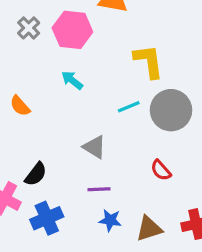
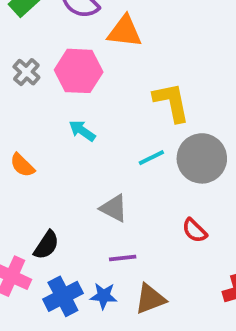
blue star: (110, 220) -> (104, 296), moved
brown triangle: (149, 229) -> (150, 299), moved

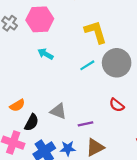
orange semicircle: (22, 165) -> (17, 105), moved, turned -70
gray triangle: (114, 208) -> (58, 111), moved
purple line: (123, 258) -> (85, 124), moved

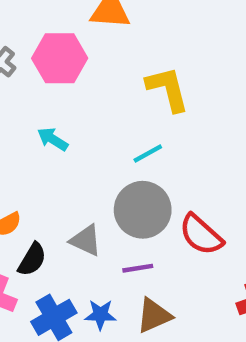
cyan arrow: (45, 54) -> (53, 139), moved
gray circle: (117, 63) -> (143, 210), moved
red semicircle: (117, 105) -> (201, 235), size x1.5

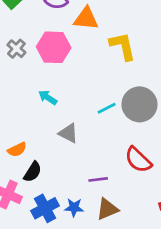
yellow L-shape: (168, 89) -> (123, 46), moved
gray circle: (143, 210) -> (139, 104), moved
gray triangle: (86, 240) -> (68, 133), moved

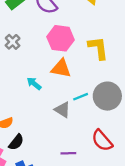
orange triangle: (86, 19) -> (61, 68), moved
pink hexagon: (54, 47) -> (61, 38), moved
gray triangle: (68, 133) -> (63, 110), moved

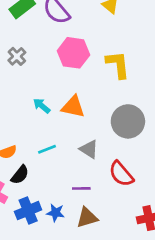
orange triangle: (61, 68) -> (73, 107), moved
cyan line: (81, 97) -> (47, 149), moved
gray triangle: (63, 110) -> (89, 149), moved

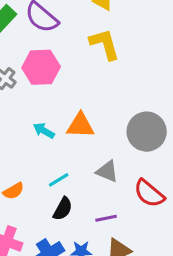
pink hexagon: (73, 53) -> (41, 67), moved
yellow L-shape: (118, 65) -> (105, 44), moved
black semicircle: (20, 175) -> (63, 209), moved

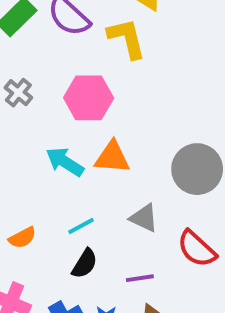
yellow L-shape: (105, 44) -> (127, 38), moved
pink hexagon: (41, 67) -> (89, 98), moved
cyan arrow: (44, 131) -> (65, 162), size x1.4

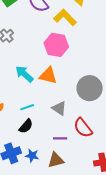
yellow L-shape: (127, 38) -> (65, 17), turned -40
pink hexagon: (89, 98) -> (56, 45), moved
purple line: (140, 278) -> (60, 138), moved

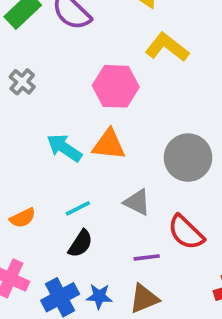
yellow L-shape: (65, 17) -> (167, 47), moved

